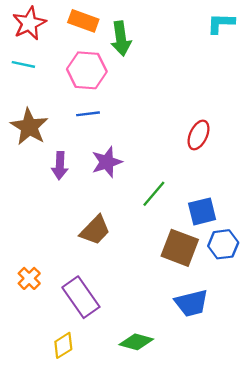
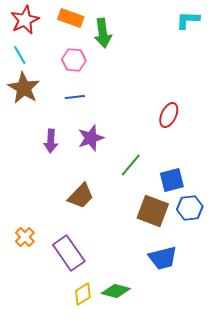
cyan line: (23, 64) -> (20, 55), turned 48
pink hexagon: (87, 70) -> (74, 60), size x0.7
brown star: (29, 127) -> (24, 88), moved
yellow diamond: (63, 345) -> (83, 294), moved

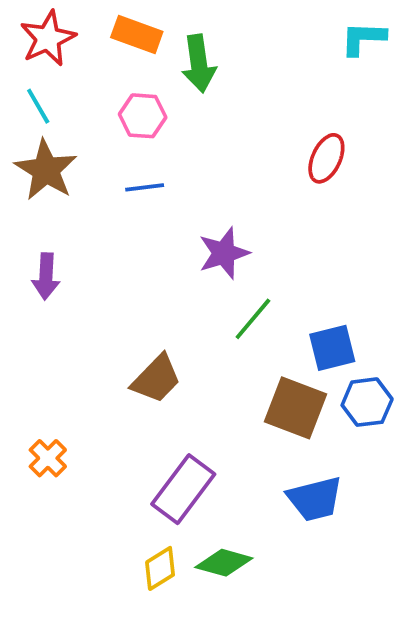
red ellipse: (169, 115) -> (326, 158), moved
purple star: (91, 138) -> (224, 253), moved
purple arrow: (51, 141) -> (46, 276), moved
purple rectangle: (69, 253) -> (183, 489), moved, turned 72

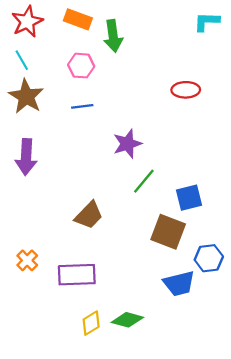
red ellipse: (326, 158) -> (186, 90), turned 64
purple arrow: (46, 276) -> (26, 157), size x1.4
blue hexagon: (367, 402) -> (209, 258), moved
purple rectangle: (183, 489) -> (77, 275), moved, turned 51

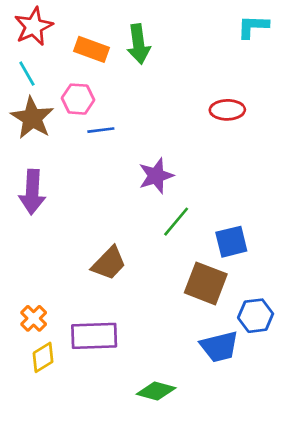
orange rectangle: (78, 19) -> (91, 49), moved
pink hexagon: (81, 66) -> (78, 99), moved
yellow diamond: (91, 323) -> (43, 357), moved

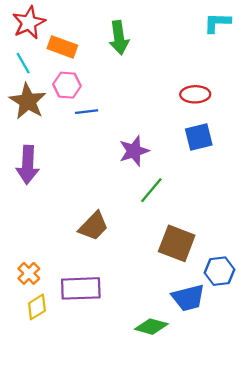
orange rectangle: (91, 49) -> (62, 47), moved
blue square: (231, 242) -> (199, 137), moved
green diamond: (156, 391) -> (151, 327), moved

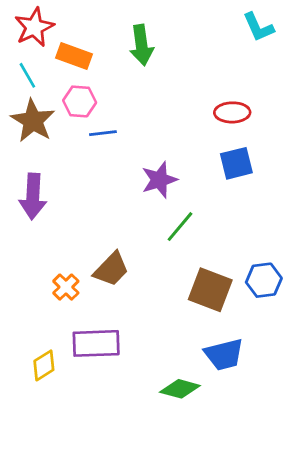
cyan L-shape: (217, 23) -> (258, 27), turned -116
blue hexagon: (220, 271) -> (264, 280), moved
orange cross: (29, 273) -> (66, 287), moved

